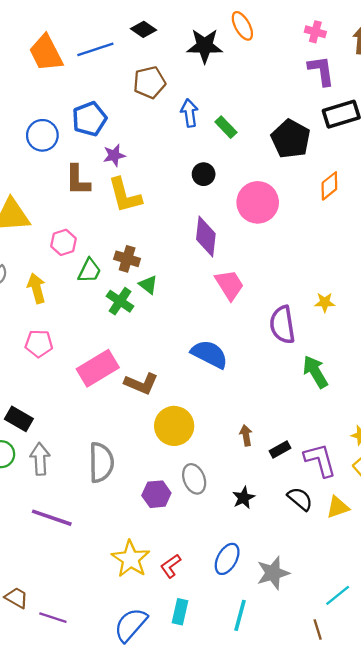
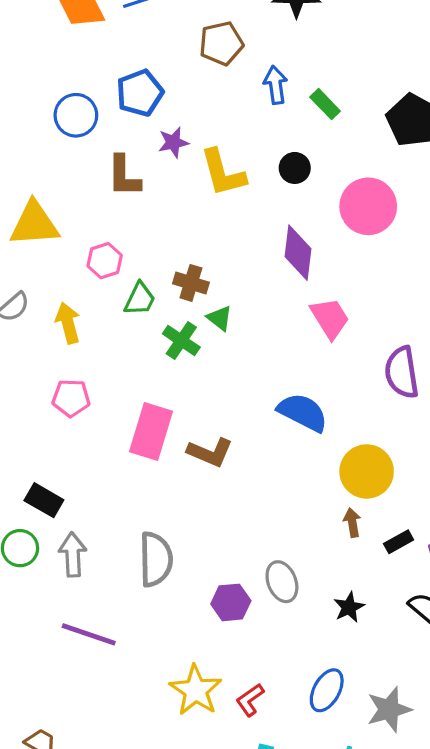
yellow L-shape: (125, 195) -> (223, 173), moved
pink rectangle: (98, 368) -> (151, 432), turned -42
yellow circle: (174, 426) -> (367, 471), moved

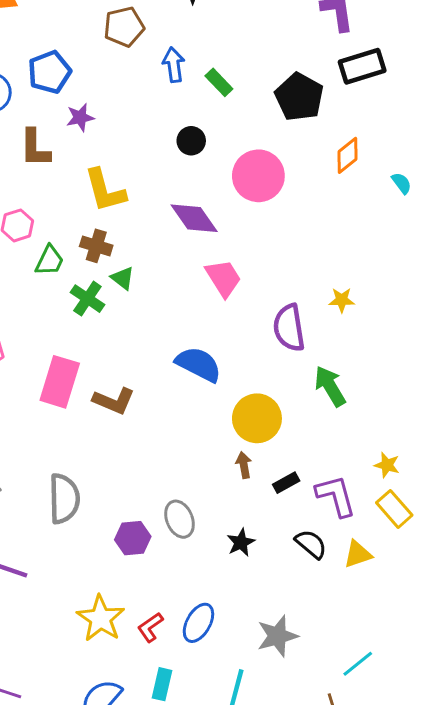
yellow L-shape: (223, 173) -> (105, 190), moved
purple diamond: (298, 253) -> (194, 218), turned -42
blue ellipse: (327, 690) -> (198, 623), moved

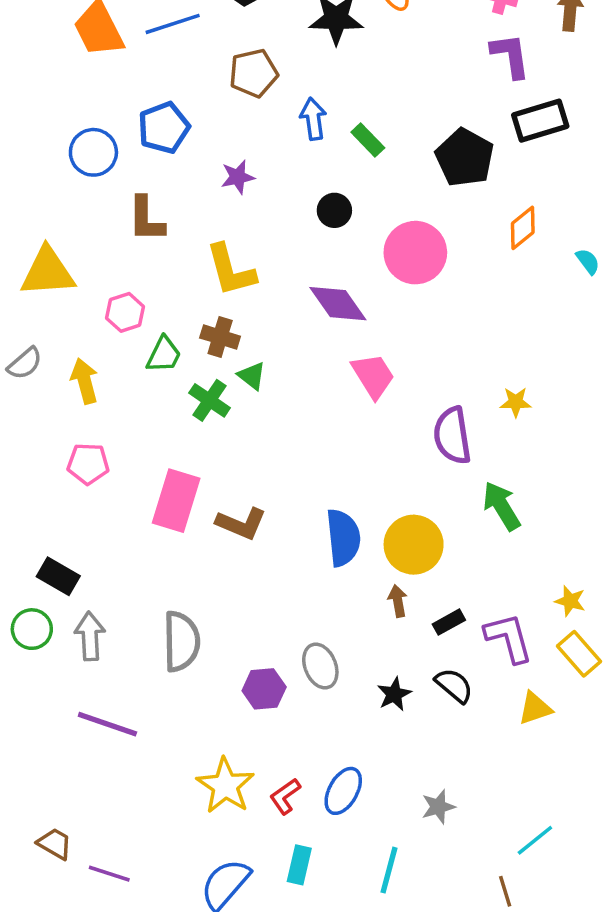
purple star: (80, 117) -> (238, 177), moved
blue semicircle: (198, 364) -> (343, 538), moved, turned 57
black semicircle: (311, 544) -> (454, 685), moved
gray star: (277, 636) -> (438, 807), size x0.7

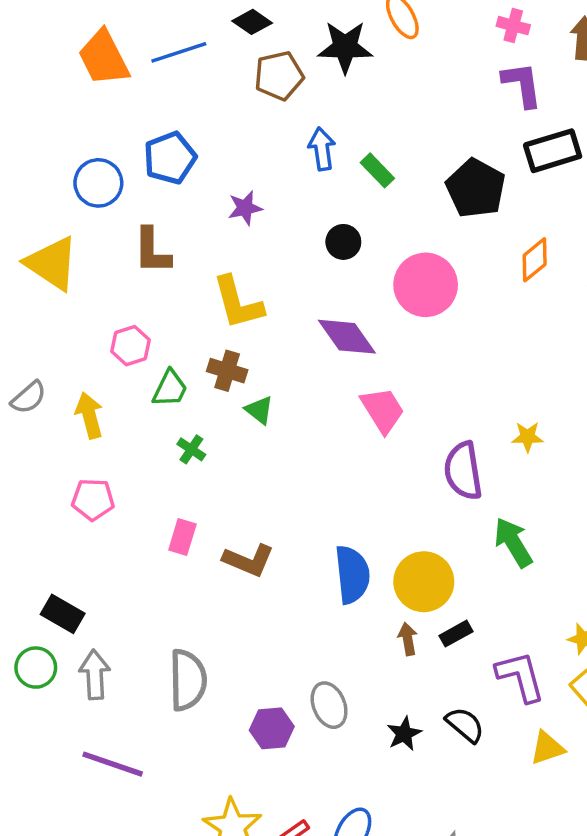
brown pentagon: (253, 73) -> (279, 76), moved
yellow triangle: (48, 272) -> (52, 263), moved, turned 38
green cross: (210, 400) -> (191, 449), moved, size x0.7
pink rectangle: (176, 501) -> (182, 537), size x0.6
black rectangle: (449, 622) -> (456, 634), moved

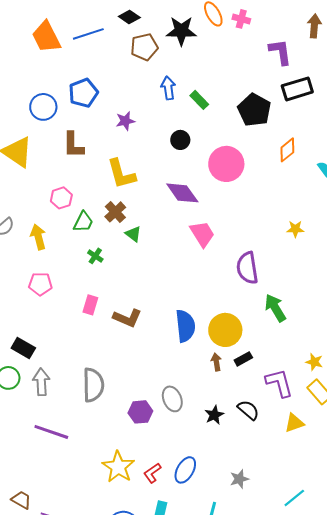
pink cross: (513, 26) -> (241, 19), moved
brown cross: (227, 371) -> (115, 212), turned 30
yellow star: (528, 437) -> (295, 229), moved

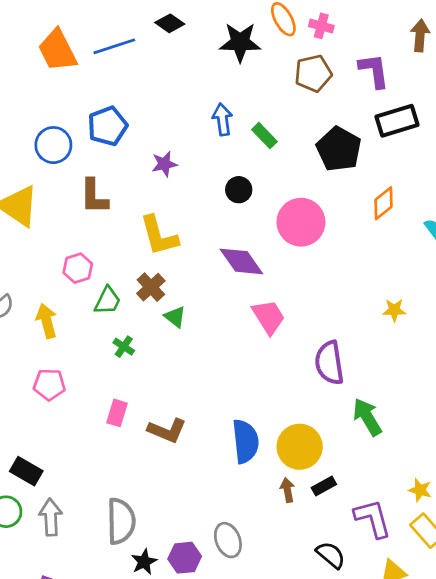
brown pentagon: (144, 47) -> (313, 73), moved
black star: (214, 415) -> (144, 562), moved

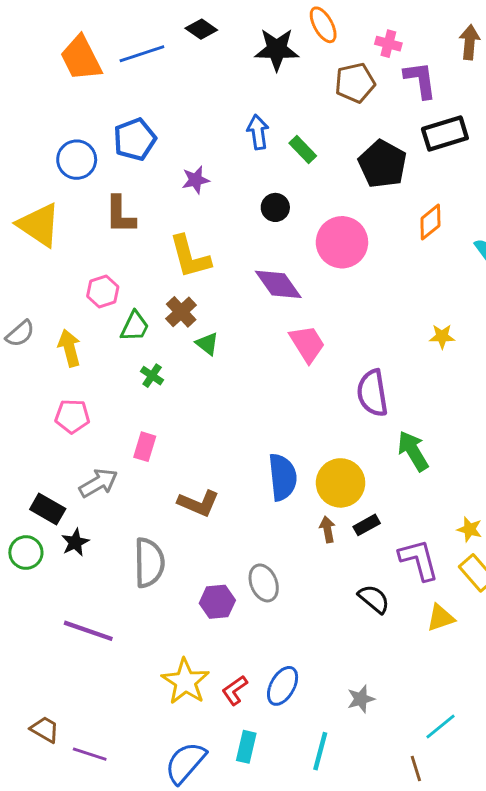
pink cross: (321, 26) -> (388, 44), moved
brown L-shape: (167, 431) -> (198, 503), moved
gray arrow: (51, 517) -> (98, 483), moved, turned 63
black star: (144, 562) -> (75, 542), moved

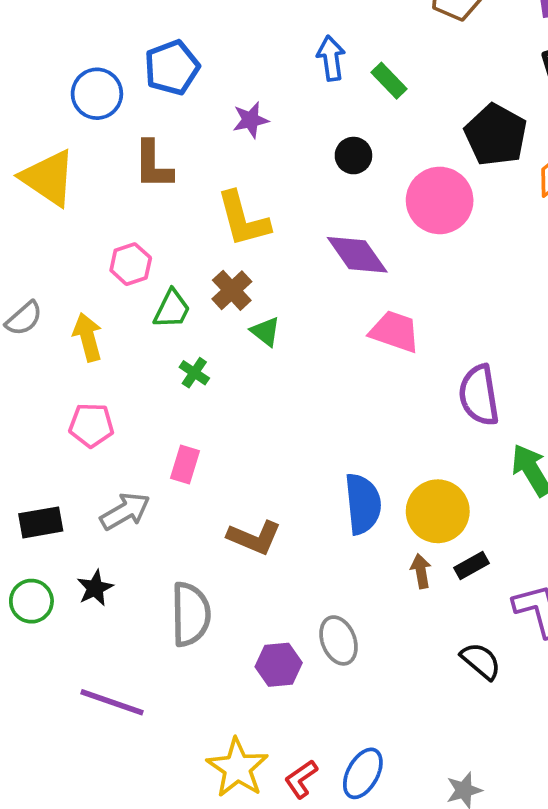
black pentagon: (383, 164) -> (496, 135), moved
pink trapezoid: (307, 344) -> (395, 332), turned -39
black rectangle: (48, 509) -> (41, 522), moved, turned -40

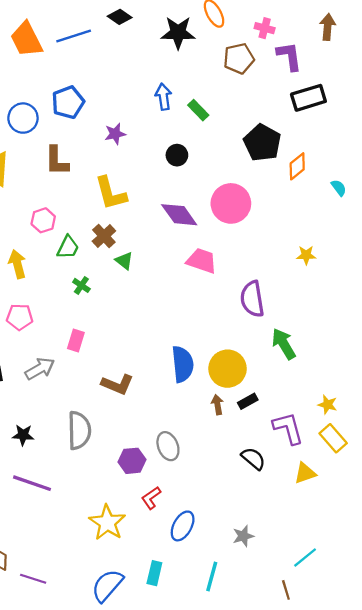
pink circle: (440, 200) -> (231, 203), moved
black star: (95, 588) -> (23, 435), moved, turned 30
red L-shape: (301, 779) -> (151, 498), moved

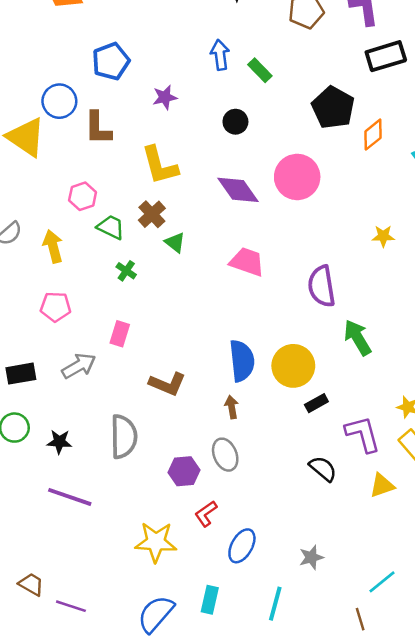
blue circle: (23, 118) -> (59, 101), moved
green trapezoid: (68, 247) -> (111, 227), turned -90
pink trapezoid: (202, 261) -> (247, 262), moved
brown arrow: (217, 405) -> (232, 407), moved
yellow star: (107, 523) -> (156, 542), turned -30

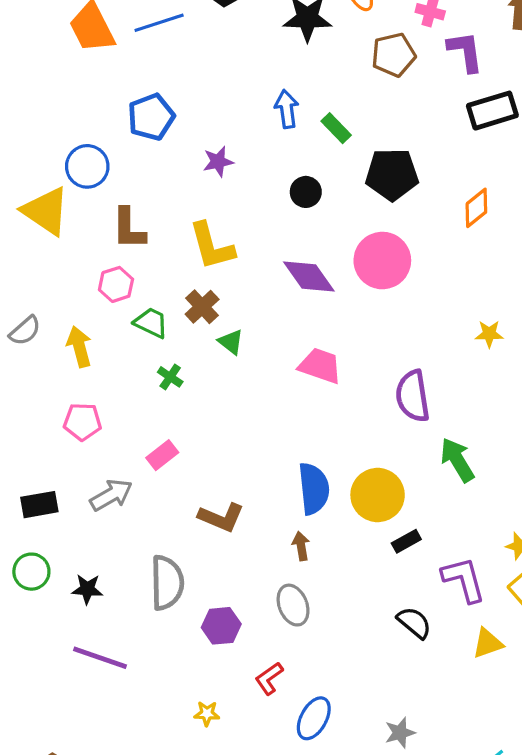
black pentagon: (333, 108) -> (392, 174), moved, turned -30
brown L-shape: (98, 128) -> (129, 229), moved
pink rectangle: (120, 334) -> (162, 455), turned 35
purple hexagon: (184, 471) -> (221, 626), moved
yellow star: (156, 542) -> (207, 714), size x0.5

